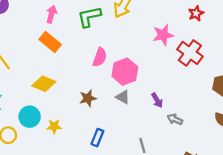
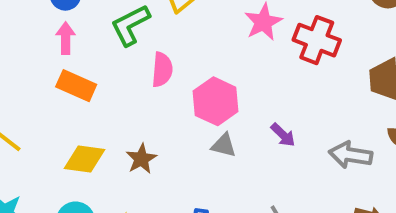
pink semicircle: (100, 57) -> (162, 70), moved
brown star: (88, 98) -> (141, 159), moved
gray arrow: (175, 119) -> (351, 155), moved, size x1.5

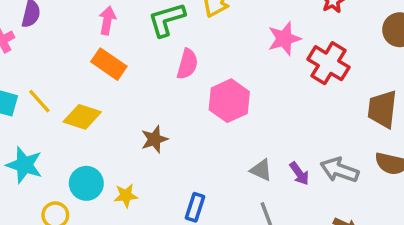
purple arrow: (283, 135) -> (299, 173), moved
gray triangle: (224, 145) -> (261, 170), moved
yellow diamond: (85, 159) -> (82, 117), moved

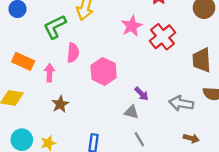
pink arrow: (107, 20) -> (49, 73), moved
red cross: (329, 63) -> (162, 37), turned 30
purple arrow: (299, 173) -> (141, 94), moved

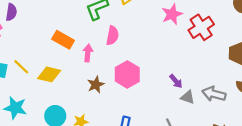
pink hexagon: (104, 71) -> (127, 74), moved
gray triangle: (131, 112) -> (188, 97), moved

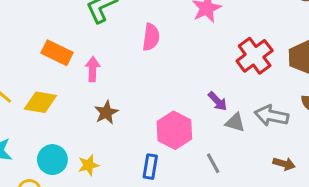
red cross: (201, 27) -> (255, 56), moved
pink semicircle: (112, 35) -> (151, 37), moved
pink hexagon: (127, 74) -> (174, 130), moved

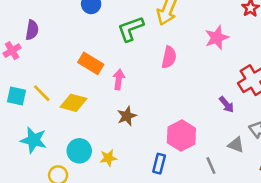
purple arrow: (218, 101) -> (227, 105), moved
gray triangle: (235, 123) -> (236, 145), moved

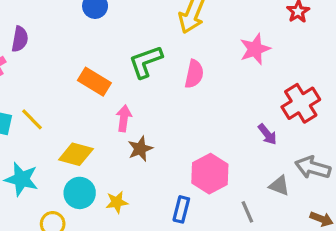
green L-shape: (131, 29) -> (146, 62), moved
pink arrow: (119, 79) -> (124, 118), moved
yellow diamond: (73, 103) -> (76, 154), moved

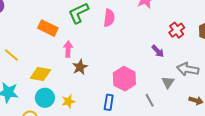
red cross: (301, 103) -> (177, 30), size x0.7
gray triangle: (279, 186) -> (168, 82), turned 48

